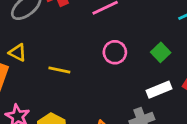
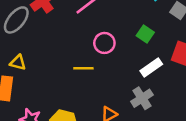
yellow line: (59, 70) -> (83, 68), moved

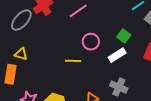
white rectangle: (151, 67) -> (117, 55), moved
gray cross: (142, 98) -> (119, 87), turned -36

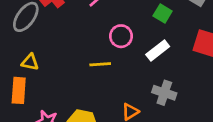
green square: (124, 36) -> (163, 14), moved

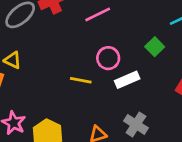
white rectangle: (158, 50) -> (127, 80), moved

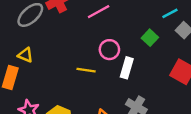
white rectangle: (127, 80) -> (127, 68), turned -48

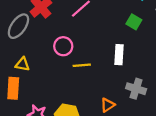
pink circle: (109, 50) -> (63, 46), moved

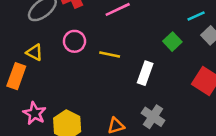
pink circle: (63, 46) -> (74, 41), moved
yellow line: (82, 65) -> (110, 55), moved

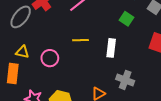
pink circle: (74, 41) -> (50, 58), moved

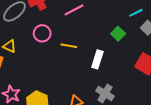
pink circle: (50, 58) -> (42, 33), moved

